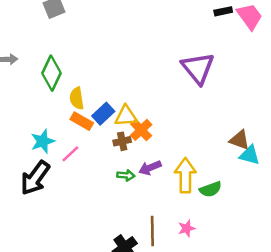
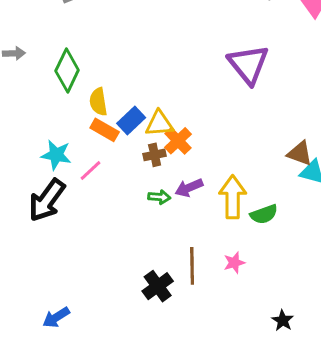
cyan star: (43, 141) -> (56, 155), turned 30

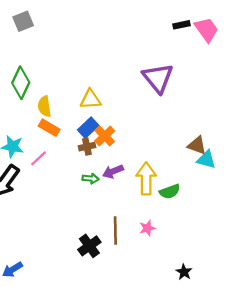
blue rectangle: (131, 121) -> (88, 128), moved
yellow triangle: (159, 124) -> (91, 99), moved

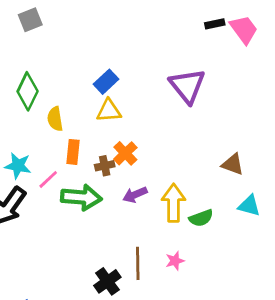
orange rectangle: (49, 128) -> (73, 152), moved, turned 66
blue rectangle: (88, 128) -> (106, 82), moved
cyan triangle: (206, 160) -> (249, 206), moved
green arrow: (91, 179) -> (81, 197), moved, size x2.0

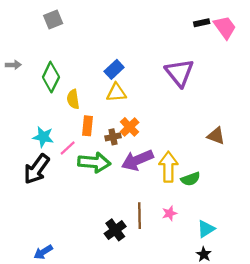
purple arrow: (135, 195) -> (137, 160), size x1.6
cyan triangle: (249, 206) -> (206, 229), moved, turned -48

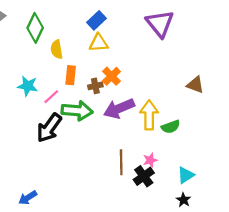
black arrow: (37, 169) -> (49, 128), moved
black cross: (115, 230) -> (144, 176), moved

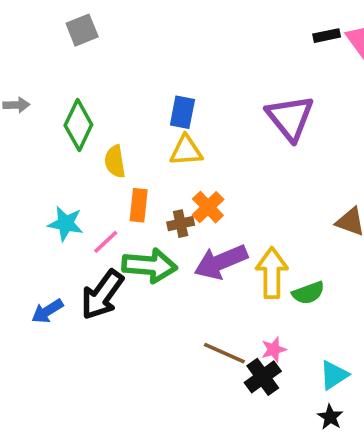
blue rectangle: (96, 20) -> (182, 112), turned -36
brown line: (121, 162) -> (224, 353), turned -65
blue arrow: (28, 198) -> (47, 311), moved

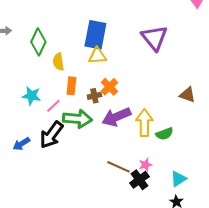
blue rectangle: (182, 112) -> (95, 35), size x1.6

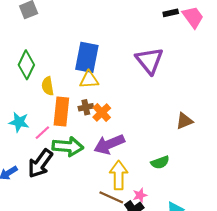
orange rectangle: (71, 86) -> (61, 111), size x1.5
brown triangle: (187, 95) -> (184, 121), turned -42
brown cross: (94, 96) -> (86, 107), moved
yellow arrow: (144, 123) -> (119, 175), moved

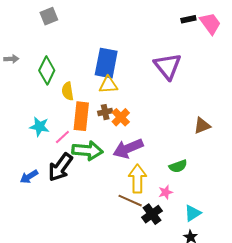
pink star: (140, 195) -> (166, 192), moved

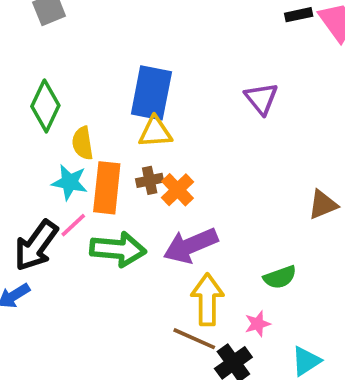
purple triangle: (168, 66) -> (261, 98), size x0.7
cyan star: (39, 127) -> (70, 182), moved
black arrow: (60, 167) -> (36, 246), moved

